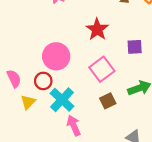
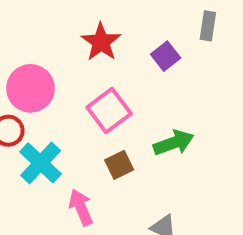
purple square: (135, 47) -> (166, 56), moved, turned -35
pink arrow: (74, 126) -> (81, 207), moved

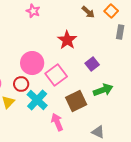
purple square: (166, 56) -> (92, 64), moved
pink square: (109, 111) -> (56, 75), moved
brown square: (119, 165) -> (76, 101), size x1.5

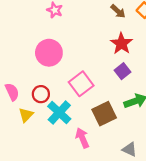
red star: (67, 40) -> (121, 44), moved
pink circle: (32, 63) -> (49, 53), moved

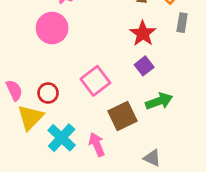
pink circle: (49, 53) -> (52, 28), moved
cyan cross: (59, 113) -> (62, 138), moved
yellow triangle: (26, 115) -> (30, 117), size x1.5

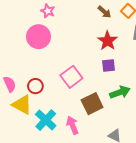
purple square: (144, 66) -> (109, 65), turned 32
yellow triangle: (30, 117) -> (22, 105), turned -45

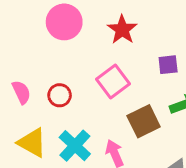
red star: (108, 41) -> (122, 30), moved
yellow triangle: (22, 105) -> (32, 143), moved

